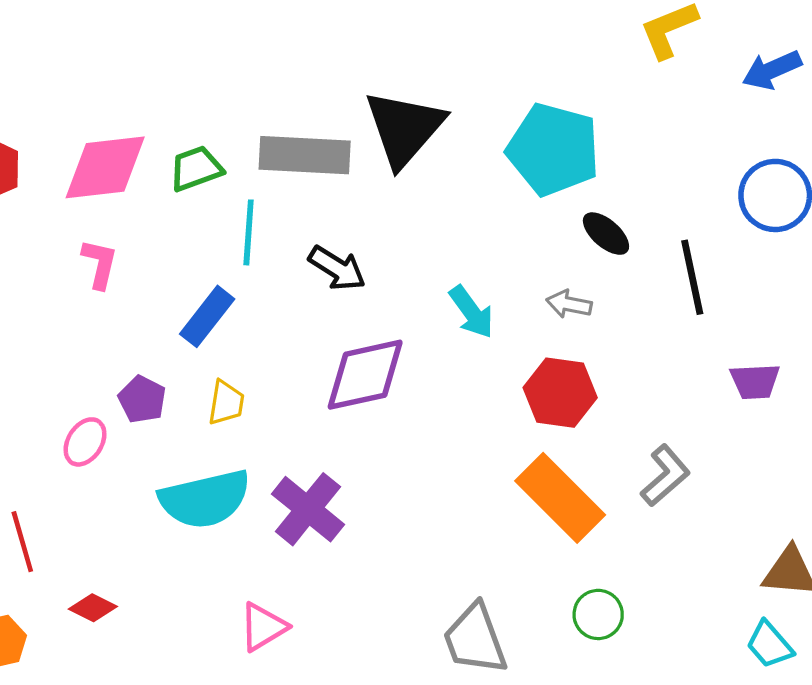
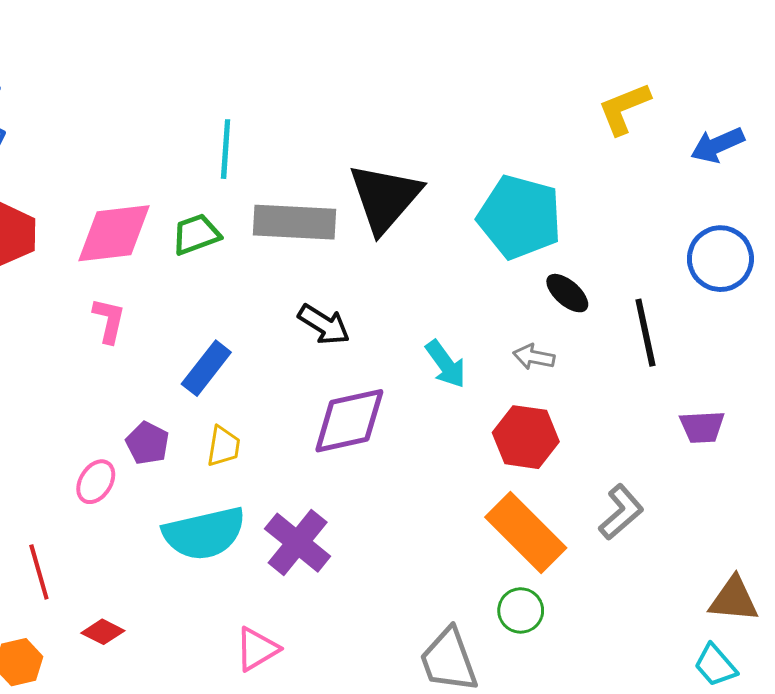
cyan line: (249, 232) -> (226, 149), moved
green circle: (598, 614) -> (521, 610), moved

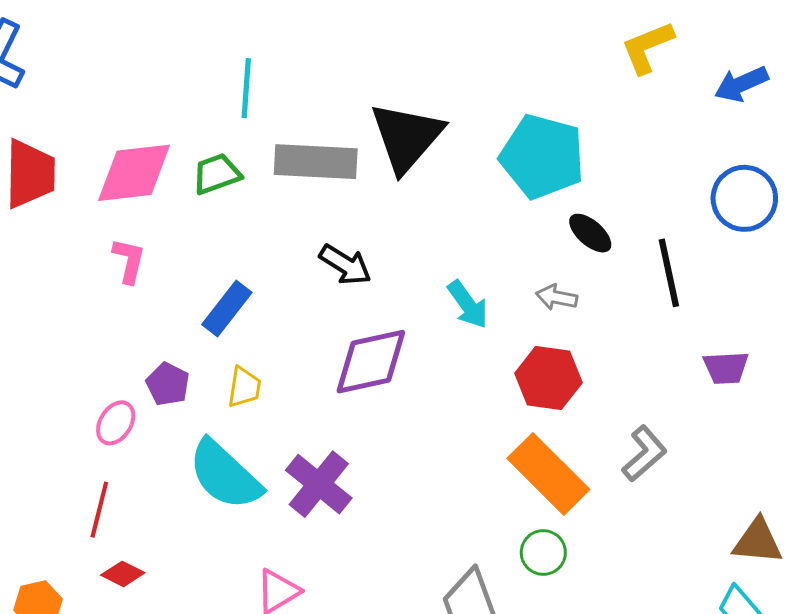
cyan semicircle: (204, 533) -> (225, 475), turned 56
red line: (39, 572) -> (99, 510), moved, turned 30

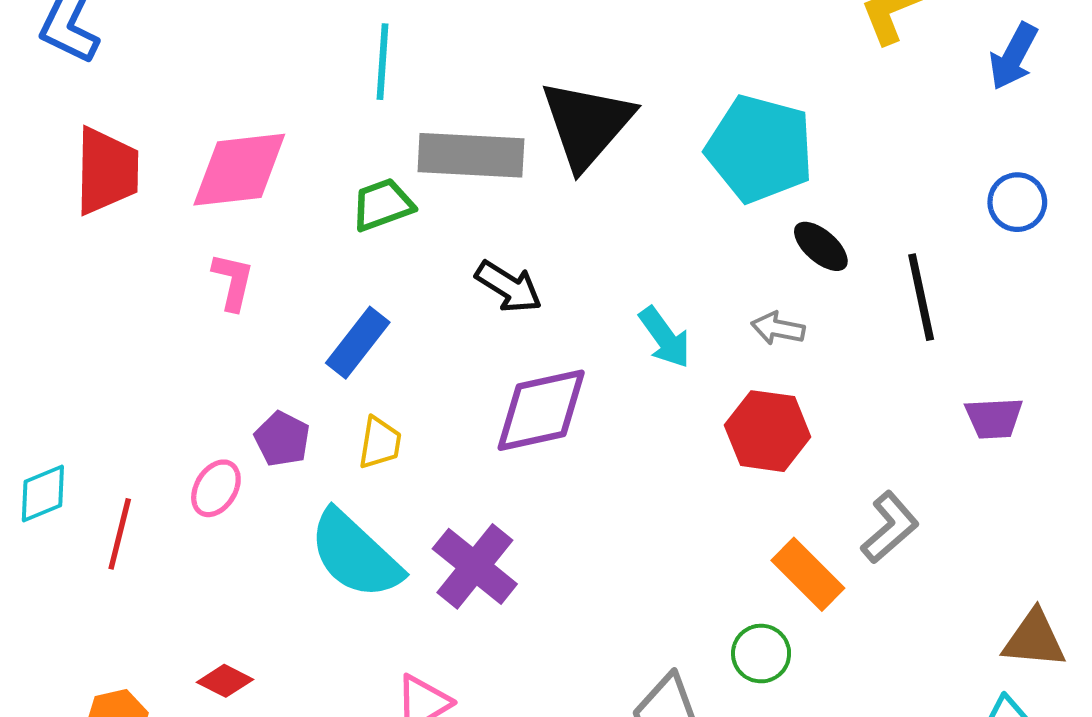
blue arrow: (741, 84) -> (1013, 56), turned -38
green trapezoid: (217, 174) -> (382, 205), moved
blue circle: (744, 198) -> (1017, 202), size x0.7
orange rectangle: (548, 474) -> (808, 574), moved, size x0.7
red line: (99, 510) -> (120, 534), moved

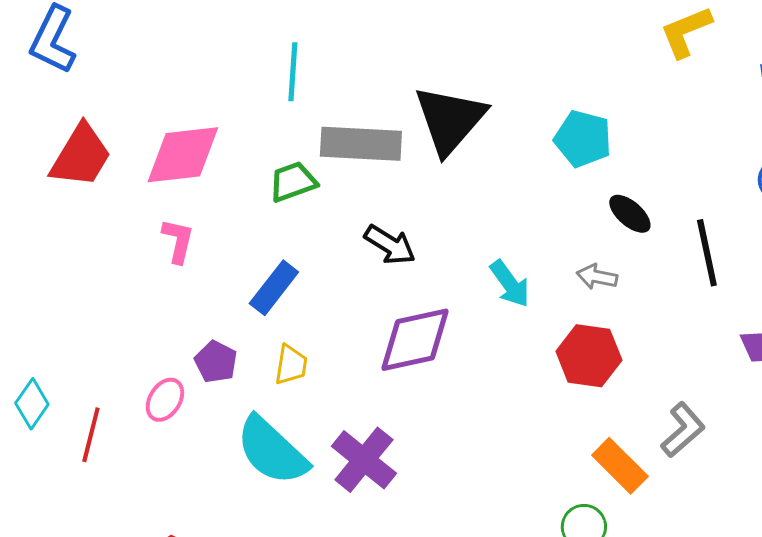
cyan pentagon: (760, 149) -> (583, 139), size x0.7
red trapezoid: (107, 171) -> (81, 156), turned 30
cyan diamond: (43, 494) -> (32, 404), turned -33

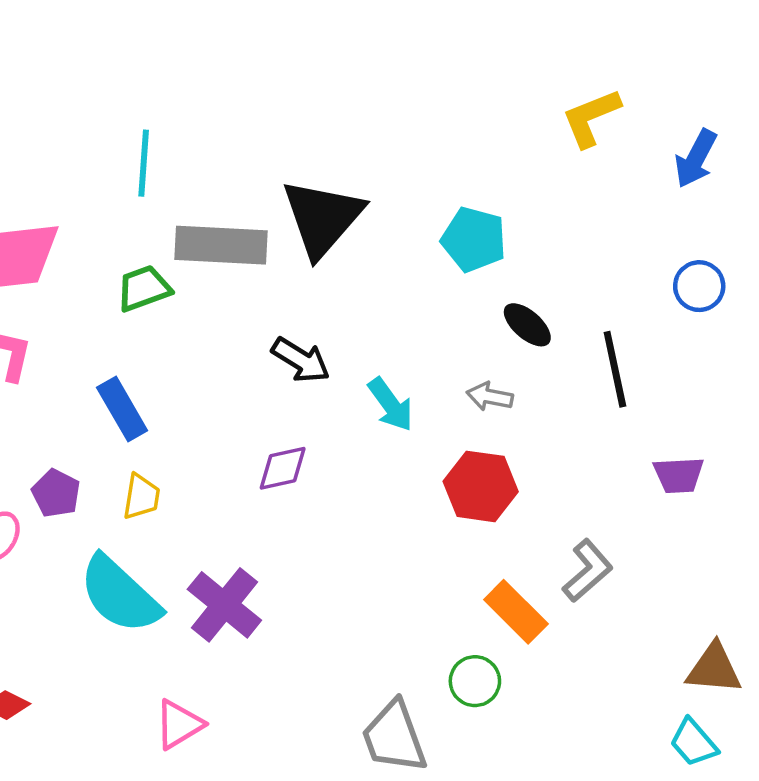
black arrow: (390, 245) -> (301, 360), moved
blue rectangle: (274, 288) -> (122, 409), turned -68
purple diamond: (415, 340) -> (283, 468), size x0.6

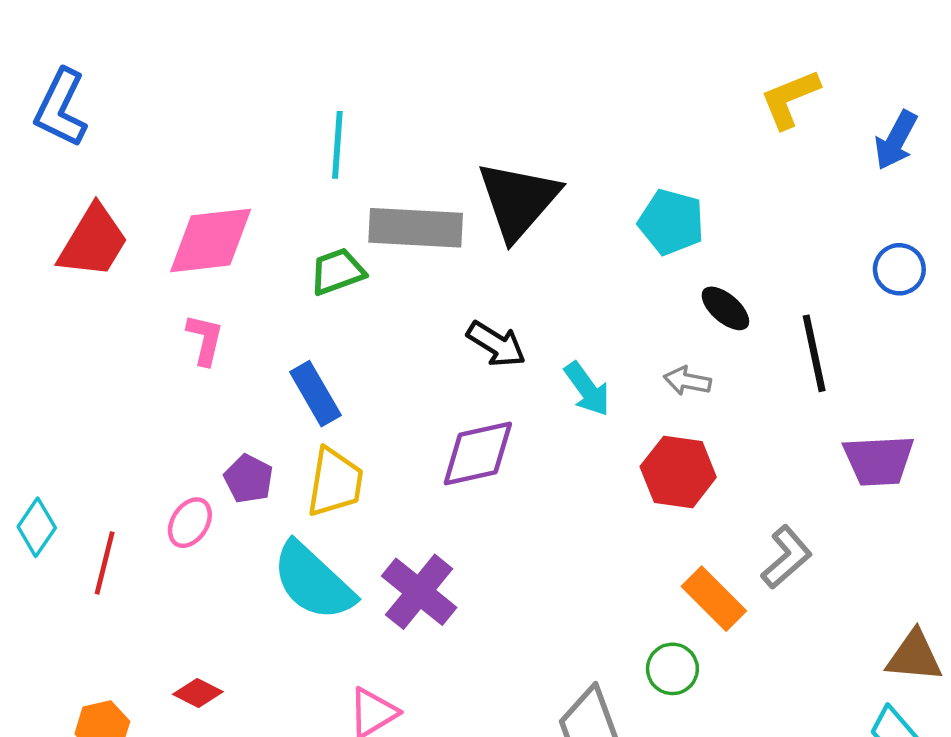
purple diamond: (283, 468) -> (478, 454), size x1.5
purple trapezoid: (679, 475) -> (879, 460), size x1.4
yellow trapezoid: (141, 497) -> (335, 482), size x1.5

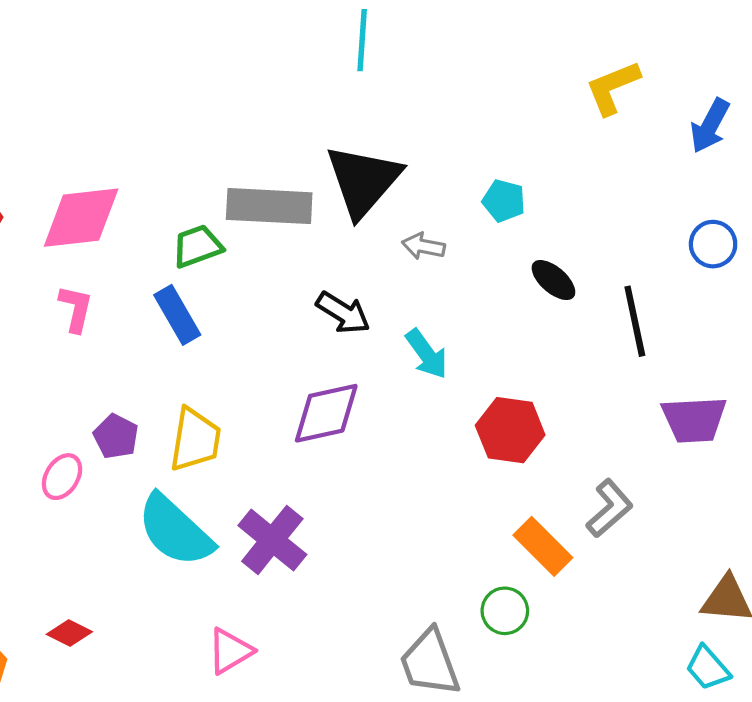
cyan line: (337, 145) -> (362, 40), moved
cyan pentagon: (671, 222) -> (504, 201), size x0.7
gray arrow: (687, 381) -> (423, 246), moved
blue rectangle: (315, 394) -> (177, 315), moved

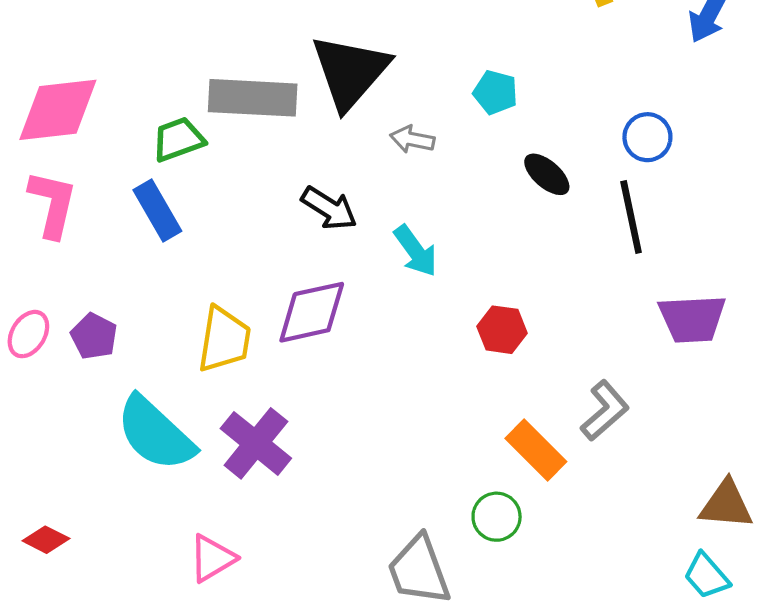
blue circle: (713, 244) -> (647, 137), moved
pink L-shape: (76, 309) -> (52, 204), size x1.4
red hexagon: (510, 430) -> (502, 330), size x0.7
yellow trapezoid: (195, 440) -> (224, 340), moved
pink ellipse: (62, 477) -> (28, 334), moved

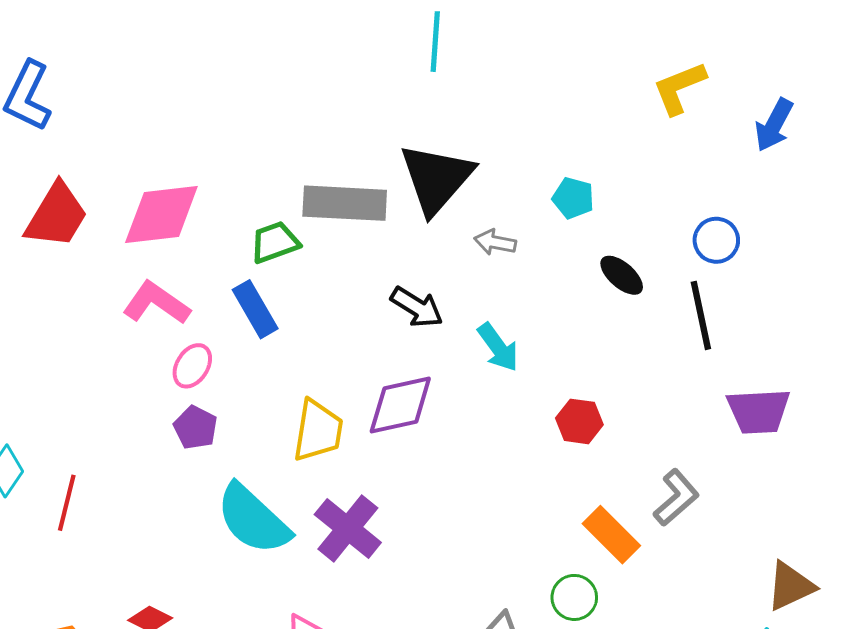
pink L-shape: (52, 204) -> (156, 303), turned -68
pink ellipse: (28, 334) -> (192, 366), moved
brown triangle: (726, 505) -> (790, 586), turned -30

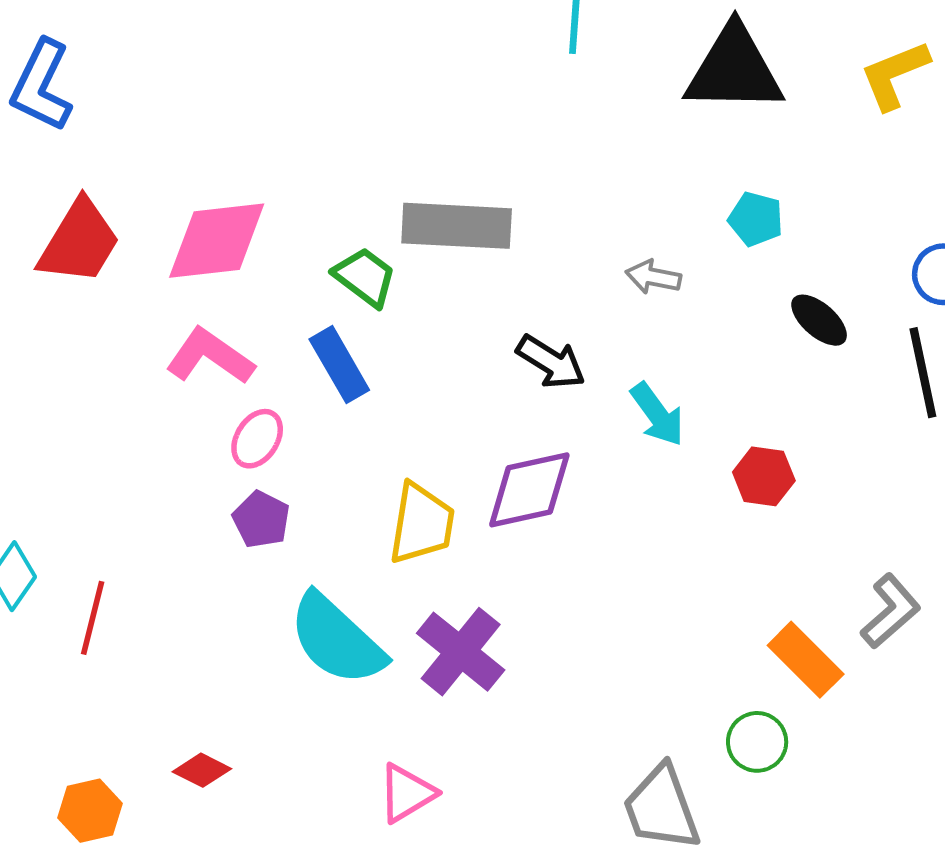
black triangle: (436, 178) -> (734, 69), moved, turned 50
green trapezoid: (275, 242) -> (365, 277), turned 57
red hexagon: (579, 421) -> (764, 476), moved

